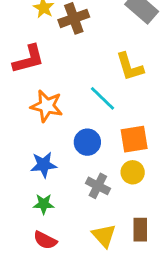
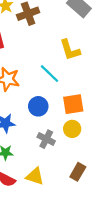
brown rectangle: (140, 230) -> (78, 172), turned 30
yellow triangle: (104, 236) -> (35, 176), moved, turned -30

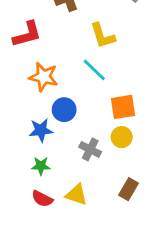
yellow L-shape: (70, 50) -> (102, 36), moved
blue circle: (38, 106) -> (64, 110), moved

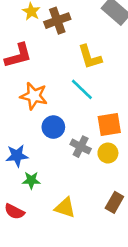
blue star: (41, 130) -> (17, 156), moved
gray cross: (90, 149) -> (81, 147), moved
red semicircle: (42, 199) -> (14, 212), moved

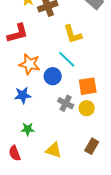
blue circle: (53, 127) -> (53, 76), moved
blue star: (17, 156) -> (23, 95), moved
red semicircle: (14, 212) -> (15, 153), turned 42

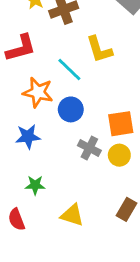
cyan line: (67, 59) -> (69, 69), moved

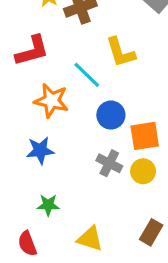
blue circle: (71, 109) -> (111, 115), moved

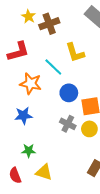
yellow triangle: (90, 239) -> (44, 172), moved

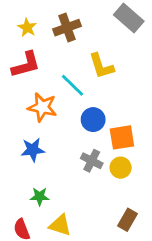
yellow star: (29, 17) -> (27, 28), moved

